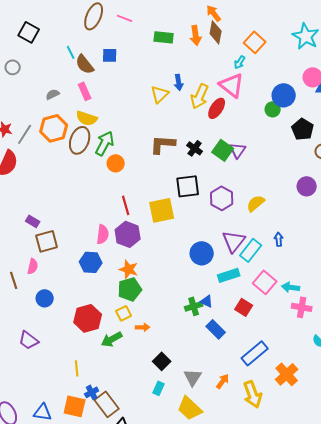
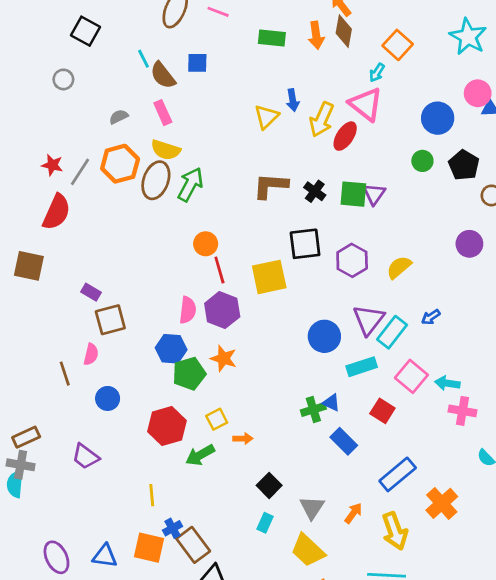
green circle: (273, 109) -> (422, 161), moved
green square: (223, 150) -> (353, 194), turned -30
orange circle: (116, 163) -> (206, 244), moved
blue arrow: (279, 239) -> (431, 317), turned -120
green pentagon: (130, 289) -> (189, 374), moved

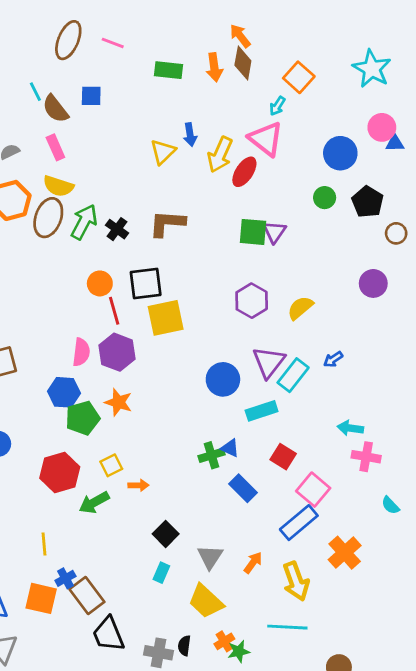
black cross: (315, 191) -> (117, 229), moved
black square: (305, 244) -> (146, 283), moved
pink square: (411, 376) -> (313, 490), moved

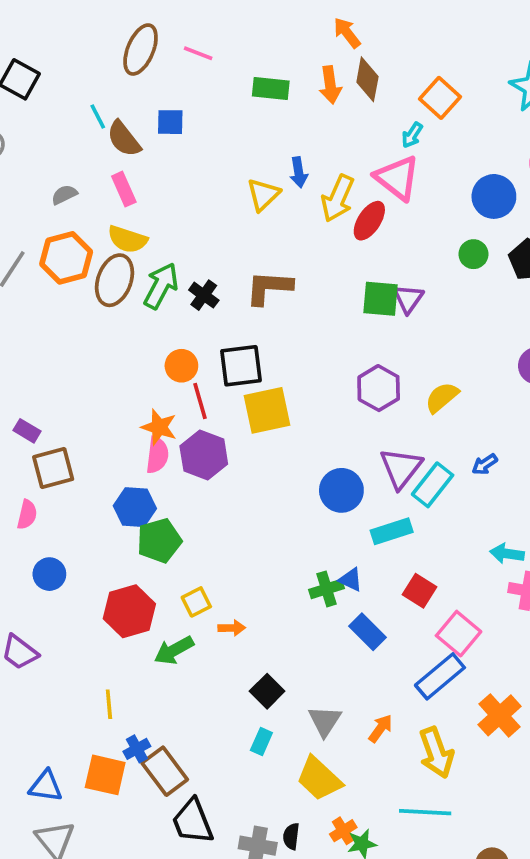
orange arrow: (240, 36) -> (347, 33), moved
orange star: (118, 402) -> (159, 427), moved

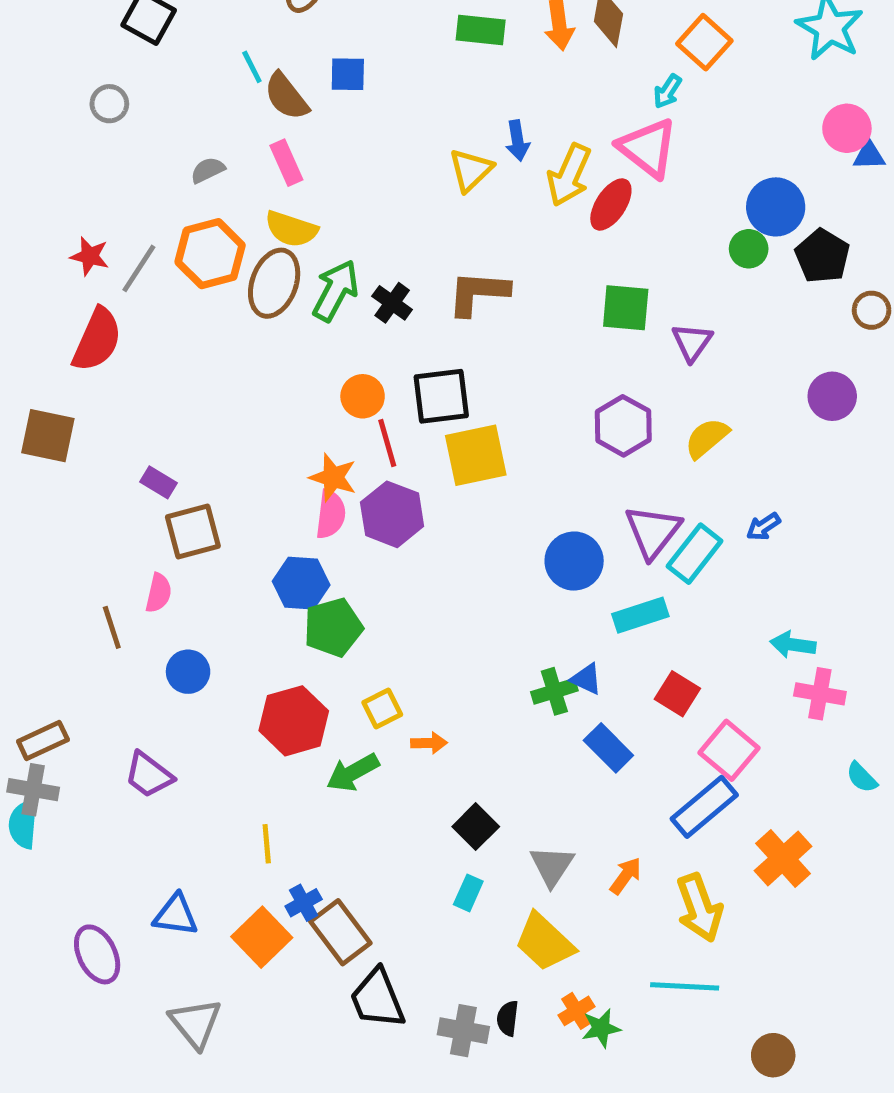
blue circle: (494, 196) -> (776, 207), moved
purple triangle: (408, 299) -> (692, 342), moved
orange square: (105, 775) -> (262, 937), turned 33
blue triangle: (46, 786) -> (176, 915), moved

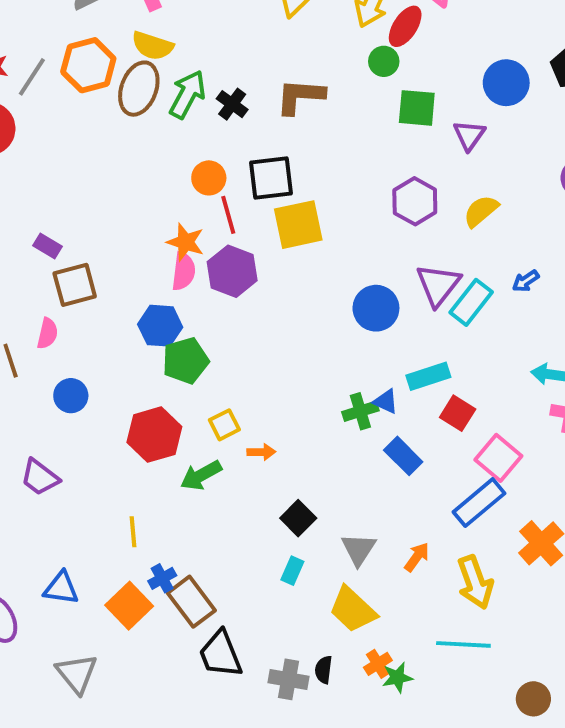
blue circle: (776, 207) -> (506, 83), moved
green circle: (749, 249) -> (384, 61), moved
cyan rectangle: (640, 615) -> (428, 376), moved

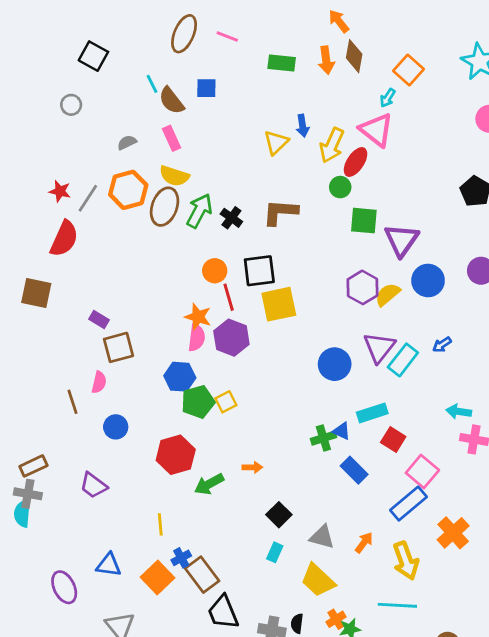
blue circle: (506, 83) -> (428, 280), moved
purple triangle: (469, 135) -> (402, 240), size x1.5
yellow semicircle: (481, 211) -> (388, 294), moved
yellow square: (224, 425) -> (226, 402), moved
gray triangle: (358, 549) -> (322, 537), turned -48

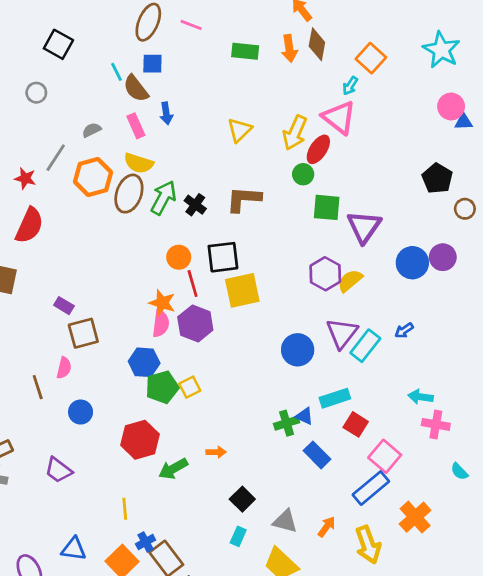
blue square: (206, 88) -> (152, 64), moved
blue arrow: (303, 126) -> (166, 113), moved
gray line: (88, 198) -> (56, 158), moved
blue circle: (428, 280) -> (412, 263), moved

